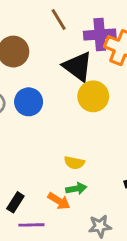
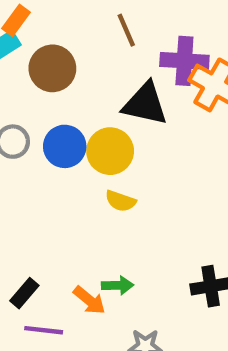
black triangle: (78, 66) -> (145, 104), turned -32
yellow circle: (93, 96) -> (110, 151), moved
yellow semicircle: (74, 163) -> (120, 201), moved

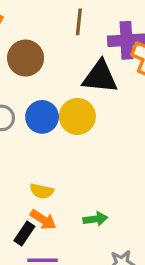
brown line: (126, 30) -> (79, 22), turned 36
yellow semicircle: (120, 201) -> (42, 191), moved
orange arrow: (89, 300) -> (43, 220), moved

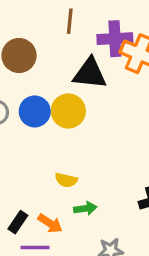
yellow semicircle: (42, 191) -> (66, 180), moved
orange arrow: (43, 220) -> (50, 223), moved

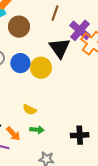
purple cross: (115, 39) -> (80, 30), turned 30
black triangle: (90, 73) -> (60, 48), turned 35

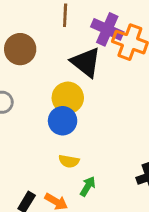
blue circle: (20, 63) -> (63, 121), moved
green arrow: (37, 130) -> (88, 186), turned -48

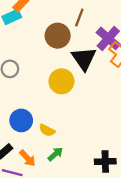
brown circle: (20, 49) -> (58, 36), moved
blue circle: (63, 121) -> (21, 120), moved

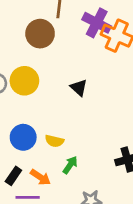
black triangle: (84, 59) -> (79, 88), moved, size x0.6
yellow circle: (61, 81) -> (24, 81), moved

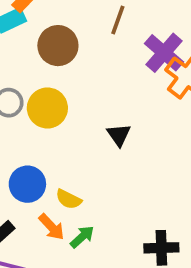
brown circle: (40, 34) -> (58, 46), moved
orange arrow: (40, 177) -> (52, 227), moved

